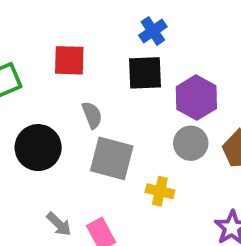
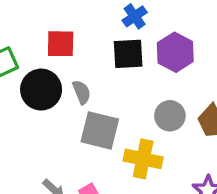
purple hexagon: (196, 98) -> (175, 52), moved
black circle: (38, 148) -> (41, 90), moved
yellow cross: (160, 191) -> (143, 159), size x1.5

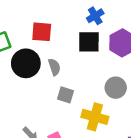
gray square: (100, 130) -> (65, 95), size x0.6

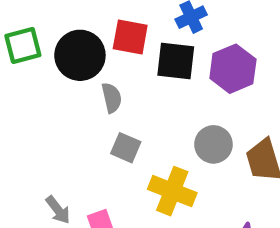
red square: (42, 32) -> (130, 37), moved
black circle: (26, 63) -> (80, 55), moved

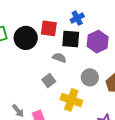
gray semicircle: (112, 98) -> (59, 58), moved, turned -56
gray square: (126, 148) -> (49, 80), turned 32

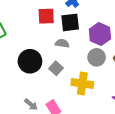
black circle: (26, 38) -> (30, 61), moved
purple hexagon: (98, 42) -> (100, 34), moved

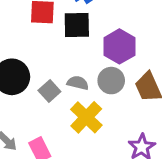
gray semicircle: (62, 43) -> (78, 83), moved
yellow cross: (82, 84) -> (86, 117), turned 30

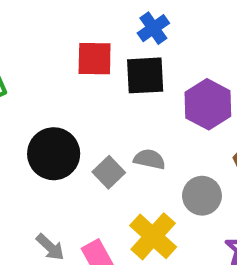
gray circle: (111, 81) -> (202, 196), moved
yellow cross: (86, 117) -> (153, 236), moved

